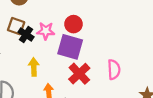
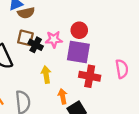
red cross: (79, 74) -> (90, 76), turned -30

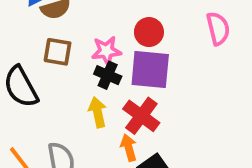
black cross: (36, 45) -> (108, 75), moved
pink semicircle: (122, 69) -> (218, 28), moved
red cross: (90, 76) -> (141, 116), moved, turned 30

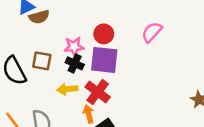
pink semicircle: (218, 28) -> (152, 32), turned -125
brown square: (58, 52) -> (42, 61), moved
yellow arrow: (98, 112) -> (67, 89), turned -84

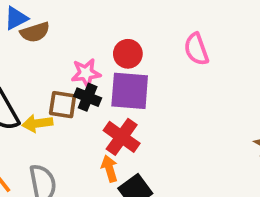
pink semicircle: (152, 32) -> (196, 49), turned -60
brown square: (42, 61) -> (63, 105), moved
yellow arrow: (67, 89) -> (37, 123), moved

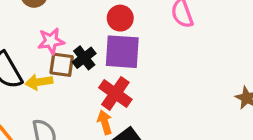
pink star: (86, 73) -> (51, 41), moved
black cross: (88, 97) -> (84, 58), turned 30

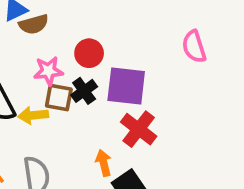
red circle: (120, 18) -> (89, 53), moved
red cross: (115, 93) -> (139, 129), moved

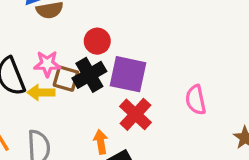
pink semicircle: (194, 47) -> (196, 100), moved
pink star: (48, 71) -> (47, 64), moved
black cross: (84, 91) -> (89, 75), size x1.4

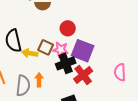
pink star: (47, 64) -> (61, 50), moved
black cross: (89, 75) -> (66, 63), moved
orange arrow: (101, 142) -> (39, 80), moved

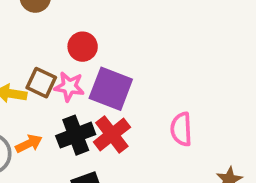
black cross: (66, 63) -> (76, 135), moved
orange arrow: (39, 80) -> (29, 144), turned 64

